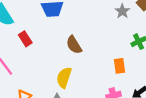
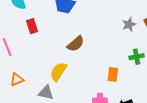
brown semicircle: (74, 45) -> (76, 44), turned -114

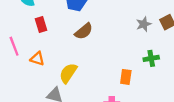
brown semicircle: (76, 44) -> (84, 31), moved
orange triangle: (17, 79) -> (37, 59), moved, turned 40

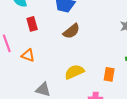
yellow semicircle: (68, 73) -> (74, 72), moved, turned 30

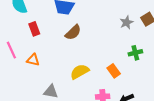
orange rectangle: (109, 74) -> (114, 71), turned -40

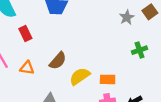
brown semicircle: (73, 32) -> (58, 61), moved
orange rectangle: (114, 71) -> (108, 79), moved, turned -48

